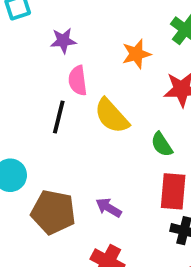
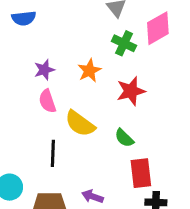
purple star: (63, 41) -> (44, 70), moved
black line: (59, 117) -> (53, 153), moved

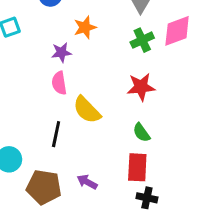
green cross: (124, 43) -> (142, 40), turned 30
orange star: (89, 71) -> (85, 27), moved
green semicircle: (124, 138) -> (141, 133), moved

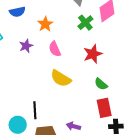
purple star: (61, 52) -> (26, 46), moved
pink semicircle: (59, 83) -> (55, 49), moved
black line: (56, 134) -> (35, 110), moved

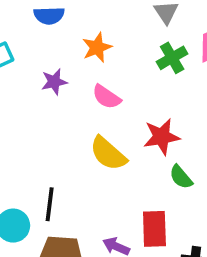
pink semicircle: (55, 49) -> (106, 97), turned -42
red star: (93, 54) -> (162, 137), moved
red rectangle: (104, 108) -> (154, 229), moved

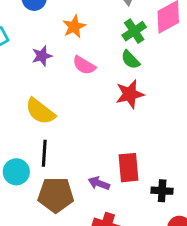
yellow semicircle: (108, 154) -> (40, 111), moved
green semicircle: (181, 177) -> (130, 60), moved

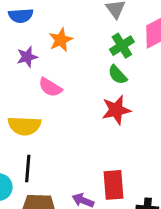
purple star: (42, 56) -> (27, 57), moved
pink semicircle: (84, 65) -> (50, 87), moved
yellow semicircle: (40, 111) -> (24, 126), turned -36

